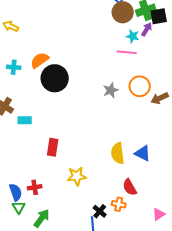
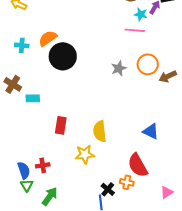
yellow semicircle: (118, 153) -> (100, 131), moved
red semicircle: (130, 187) -> (138, 165), size x1.4

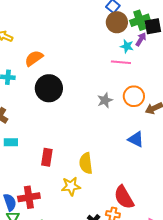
orange semicircle: (48, 38) -> (34, 58), moved
cyan rectangle: (33, 98) -> (11, 142), moved
blue triangle: (151, 131) -> (136, 139), moved
red cross: (43, 165) -> (29, 197), size x1.5

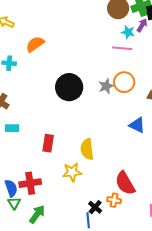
black circle: (49, 88) -> (69, 87), moved
orange circle: (134, 96) -> (124, 82), moved

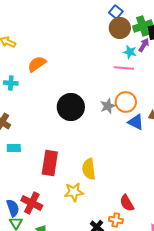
blue triangle: (137, 125) -> (136, 122), moved
red rectangle: (48, 143) -> (50, 163), size x1.4
red cross: (30, 183) -> (32, 203), turned 35
red semicircle: (125, 183) -> (127, 203), size x0.7

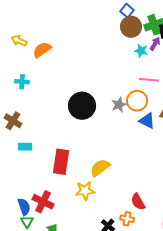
orange semicircle: (37, 64) -> (42, 50), moved
pink line: (124, 68) -> (149, 80), moved
yellow semicircle: (89, 169) -> (100, 168), turned 60

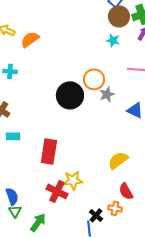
cyan star: (141, 51) -> (113, 40), moved
orange circle: (137, 101) -> (94, 79), moved
yellow semicircle: (100, 168) -> (118, 160), moved
red cross: (43, 202) -> (57, 191), moved

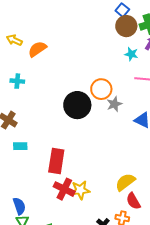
cyan star: (113, 40) -> (131, 54), moved
yellow semicircle: (118, 160) -> (125, 182), moved
red cross: (57, 191) -> (64, 189), moved

